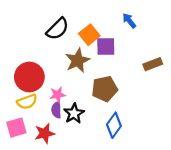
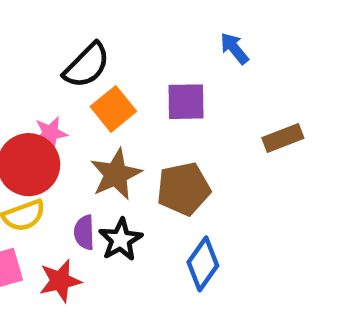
orange square: (89, 35) -> (113, 109), moved
brown star: (78, 61) -> (116, 174), moved
pink star: (58, 95) -> (50, 133), moved

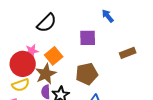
orange square: (113, 109) -> (54, 56), moved
brown star: (116, 174) -> (46, 74), moved

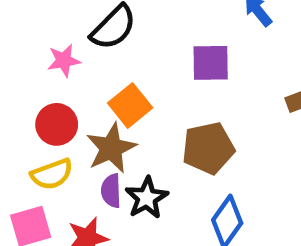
pink star: (32, 51) -> (64, 60), moved
red circle: (23, 64) -> (57, 124), size x0.7

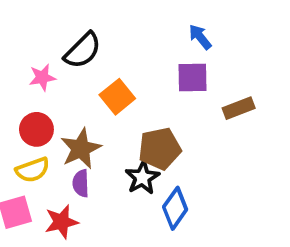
purple square: (211, 63) -> (192, 77), moved
orange square: (130, 105) -> (117, 97), moved
black star: (147, 198) -> (142, 178), moved

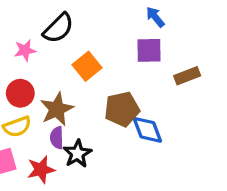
black star: (142, 178) -> (77, 154), moved
blue diamond: (175, 208) -> (147, 130), moved, turned -56

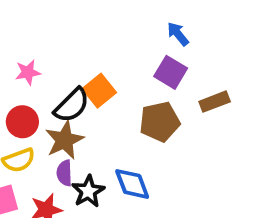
black semicircle: (58, 28) -> (72, 105), moved
purple square: (149, 50) -> (171, 72), turned 32
brown pentagon: (122, 109) -> (160, 122), moved
blue diamond: (147, 130) -> (132, 184), moved

